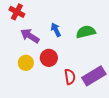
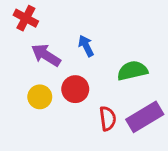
green semicircle: (86, 32) -> (132, 71), moved

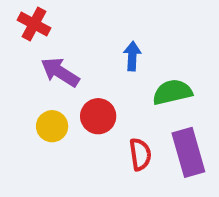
blue arrow: (86, 46) -> (132, 56), moved, turned 30
purple rectangle: (145, 117) -> (188, 152), turned -75

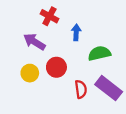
red cross: (34, 24) -> (49, 16), moved
purple rectangle: (188, 152) -> (109, 88), turned -36

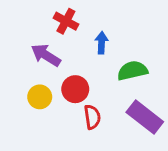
red semicircle: (81, 89) -> (92, 117), moved

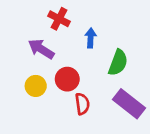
green semicircle: (132, 71) -> (118, 63), turned 124

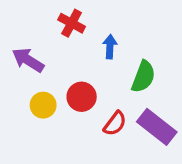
purple arrow: (41, 49) -> (28, 60), moved
red semicircle: (82, 104) -> (115, 123), moved, turned 45

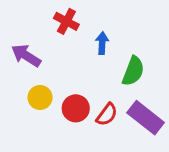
red circle: (82, 97) -> (76, 108), moved

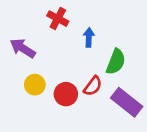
red semicircle: (107, 115) -> (93, 86), moved

